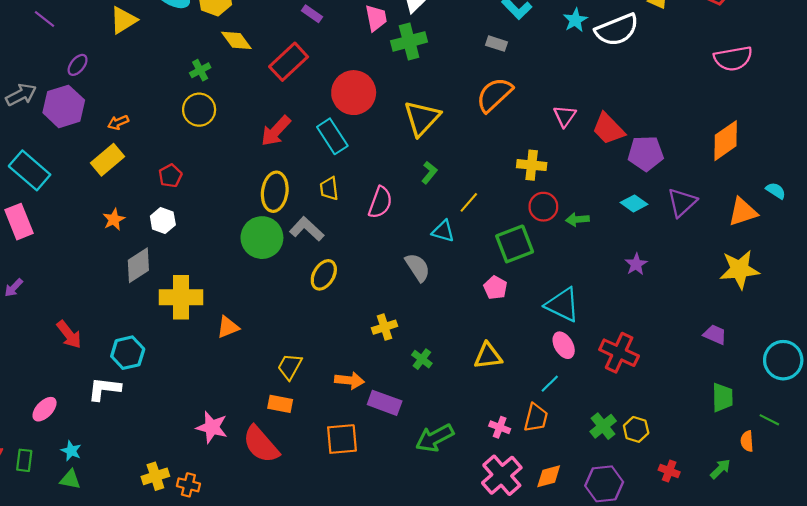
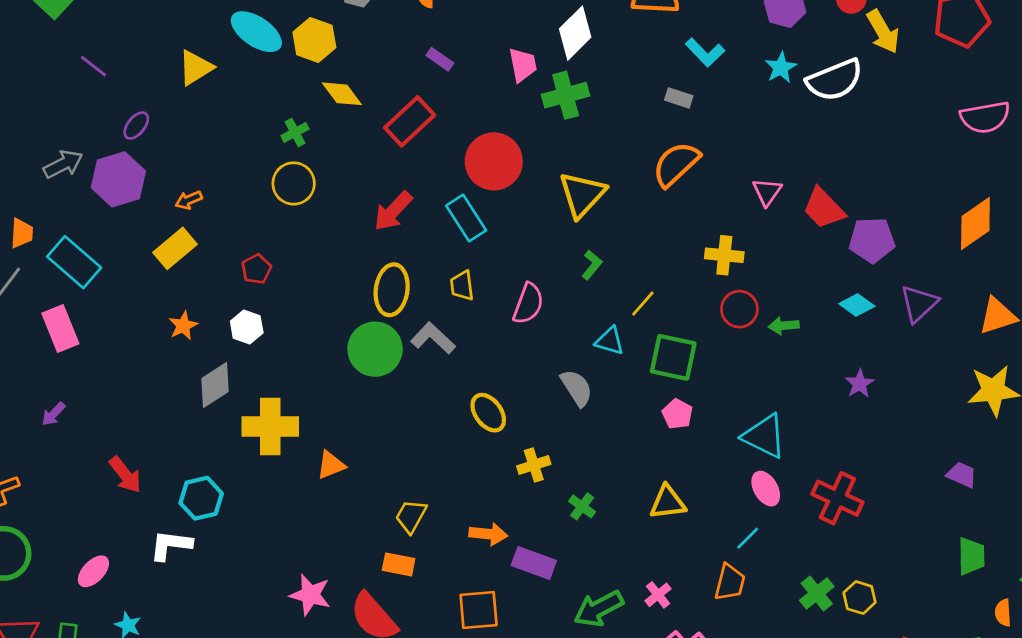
green square: (515, 244) -> (673, 357), moved, turned 33
yellow ellipse: (324, 275) -> (488, 413), moved, turned -68
pink cross: (500, 427) -> (658, 595), moved, turned 30

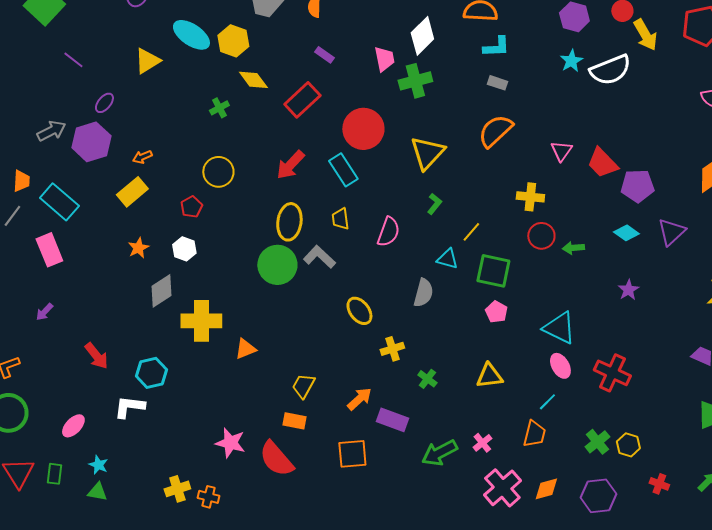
cyan L-shape: (705, 52) -> (496, 47), moved, turned -48
yellow circle: (294, 183) -> (218, 172), moved
gray semicircle: (577, 388) -> (423, 293), turned 48
orange arrow: (488, 534) -> (359, 399), turned -48

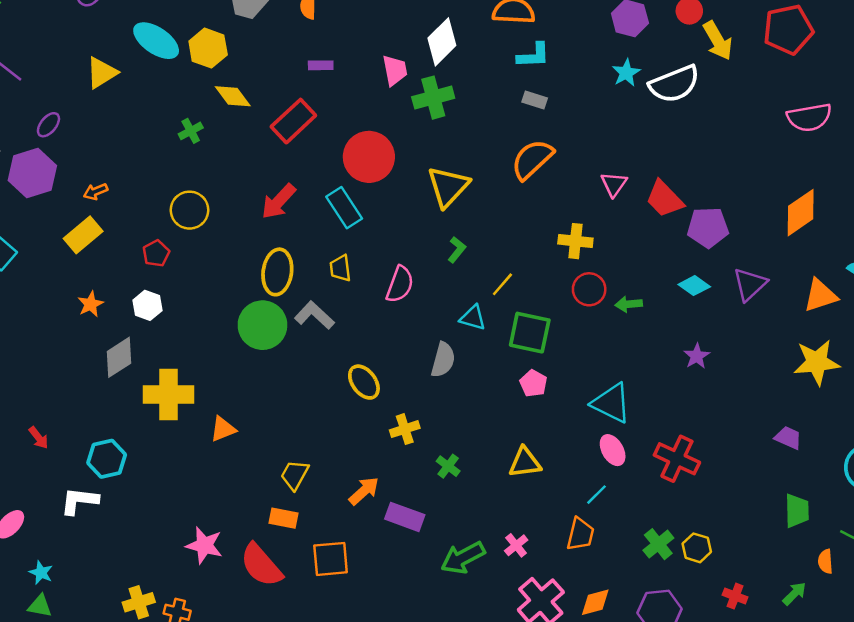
purple rectangle: (324, 55) -> (321, 65), turned -36
red arrow: (96, 356) -> (39, 438), size x0.7
orange square: (352, 454) -> (331, 559), moved

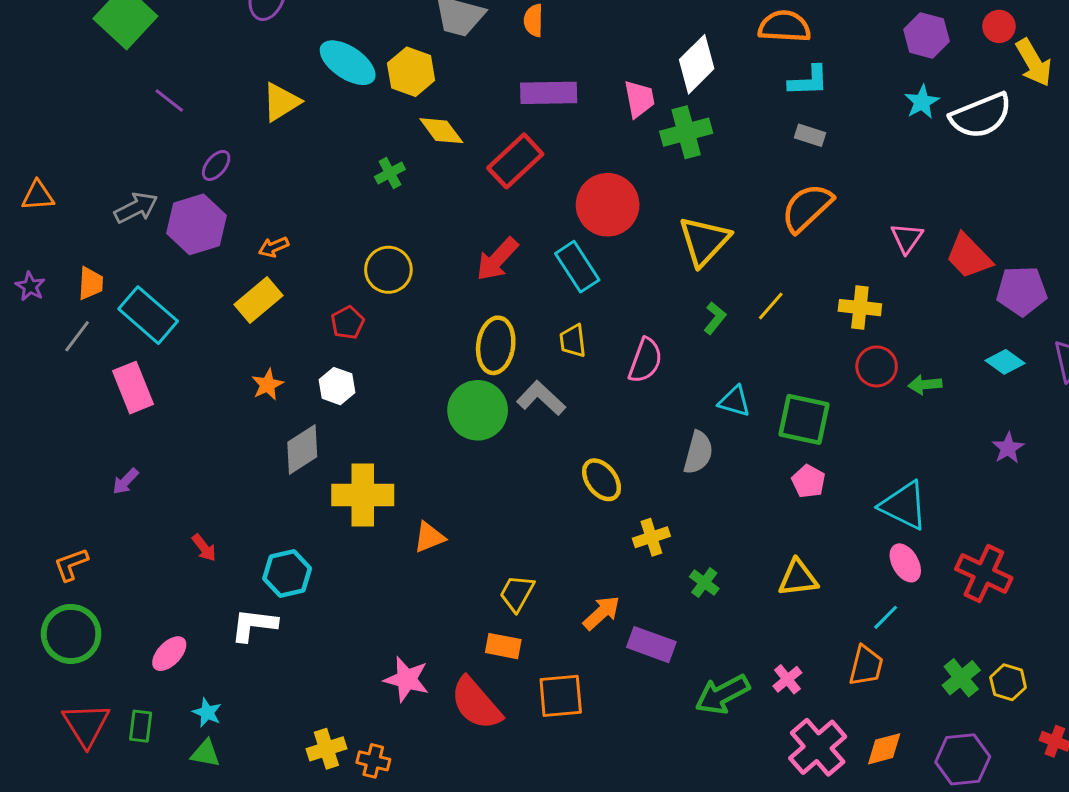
purple rectangle: (321, 65) -> (549, 93), size x1.8
yellow line: (502, 284) -> (771, 306), moved

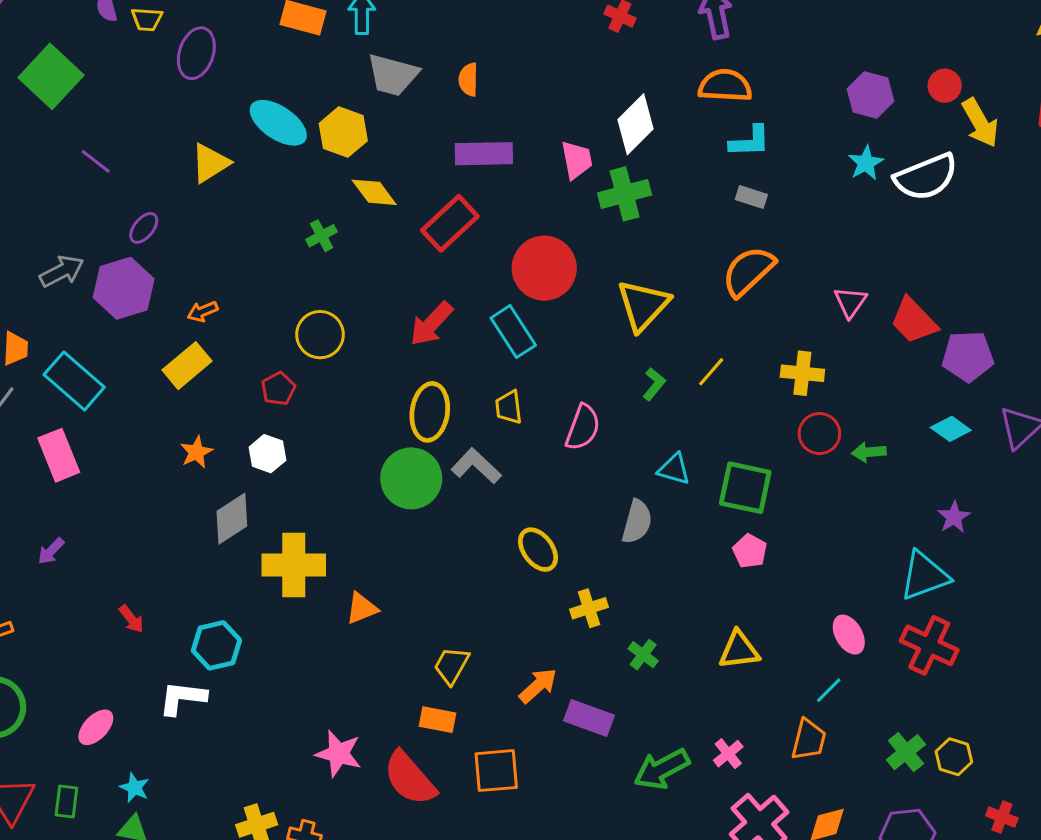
cyan triangle: (904, 505) -> (925, 576), moved, turned -46

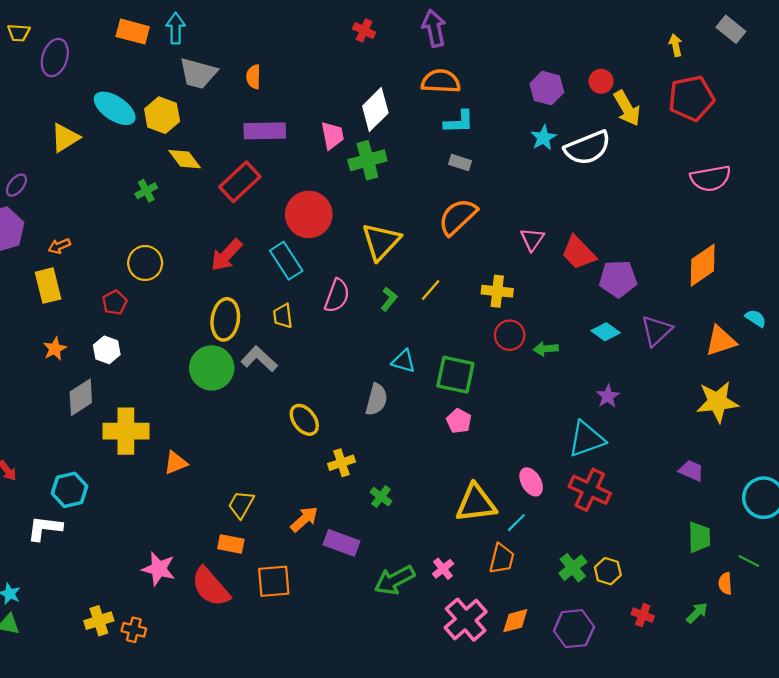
yellow rectangle: (187, 366) -> (48, 286), turned -64
pink semicircle: (583, 427) -> (337, 296), moved
yellow triangle: (739, 650) -> (476, 503), moved, size x1.4

